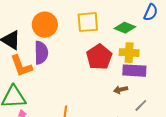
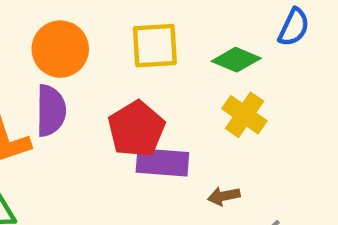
yellow cross: (129, 53) -> (244, 115), turned 30
red pentagon: (99, 57) -> (136, 129), moved
purple rectangle: (134, 71) -> (162, 162), moved

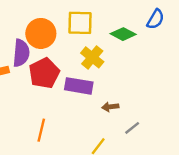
orange circle: (60, 49) -> (41, 33), moved
yellow cross: (244, 115) -> (92, 57), moved
red pentagon: (136, 129) -> (44, 73), moved

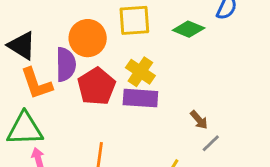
yellow cross: (92, 57) -> (140, 72), moved
brown arrow: (110, 107) -> (199, 120), moved, turned -119

